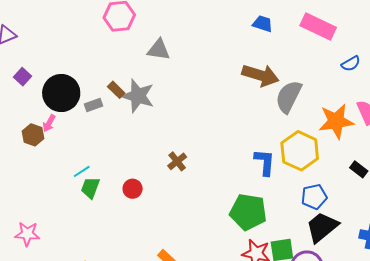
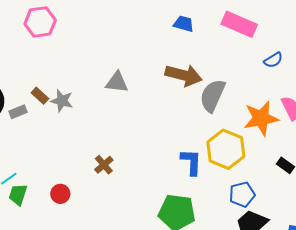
gray triangle: (159, 50) -> (117, 82), moved
gray star: (138, 96) -> (62, 101), size x0.7

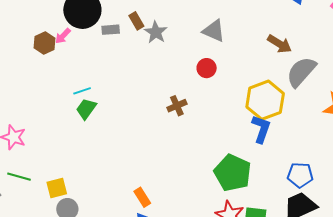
brown arrow: (184, 75) -> (280, 44), size x0.7
yellow hexagon: (226, 149) -> (265, 100), moved
red circle: (60, 194) -> (207, 68), moved

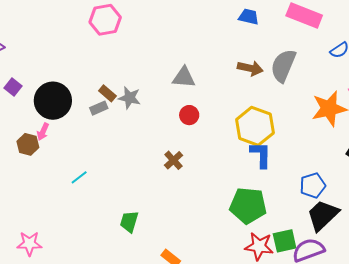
gray rectangle: (111, 30) -> (99, 108), moved
gray semicircle: (301, 72) -> (283, 66), moved
green trapezoid: (86, 109) -> (129, 222), moved

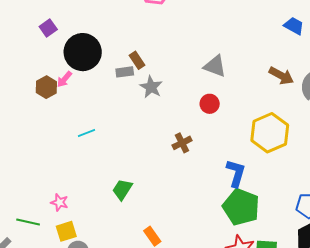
gray star: (129, 98) -> (151, 87), moved
blue L-shape: (261, 155) -> (236, 173), moved
pink star: (29, 244) -> (59, 202), moved, size x0.7

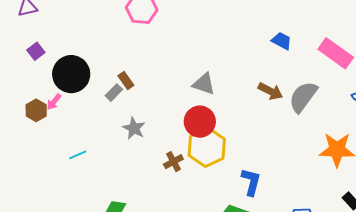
gray rectangle: (125, 72) -> (114, 93), turned -36
gray star: (151, 87) -> (134, 128), moved
red circle: (210, 104) -> (200, 122), size x1.6
yellow hexagon: (270, 133) -> (207, 147), moved
blue L-shape: (236, 173) -> (251, 182), moved

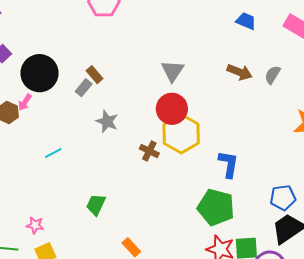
gray triangle: (204, 84) -> (172, 71), turned 50
gray semicircle: (303, 97) -> (273, 75), size x0.6
brown cross: (173, 162) -> (149, 151), turned -30

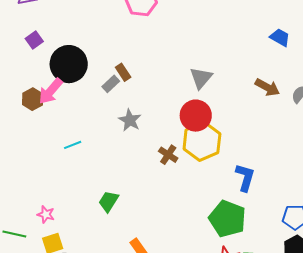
pink arrow: (25, 102) -> (51, 91), size x1.6

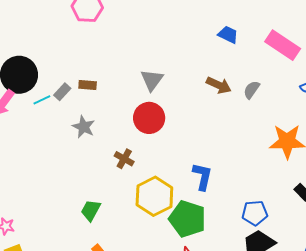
brown rectangle: (123, 72) -> (88, 85), moved, turned -48
yellow hexagon: (202, 141) -> (154, 196), moved
cyan line: (73, 145) -> (42, 100), moved
green trapezoid: (109, 201) -> (91, 210), moved

